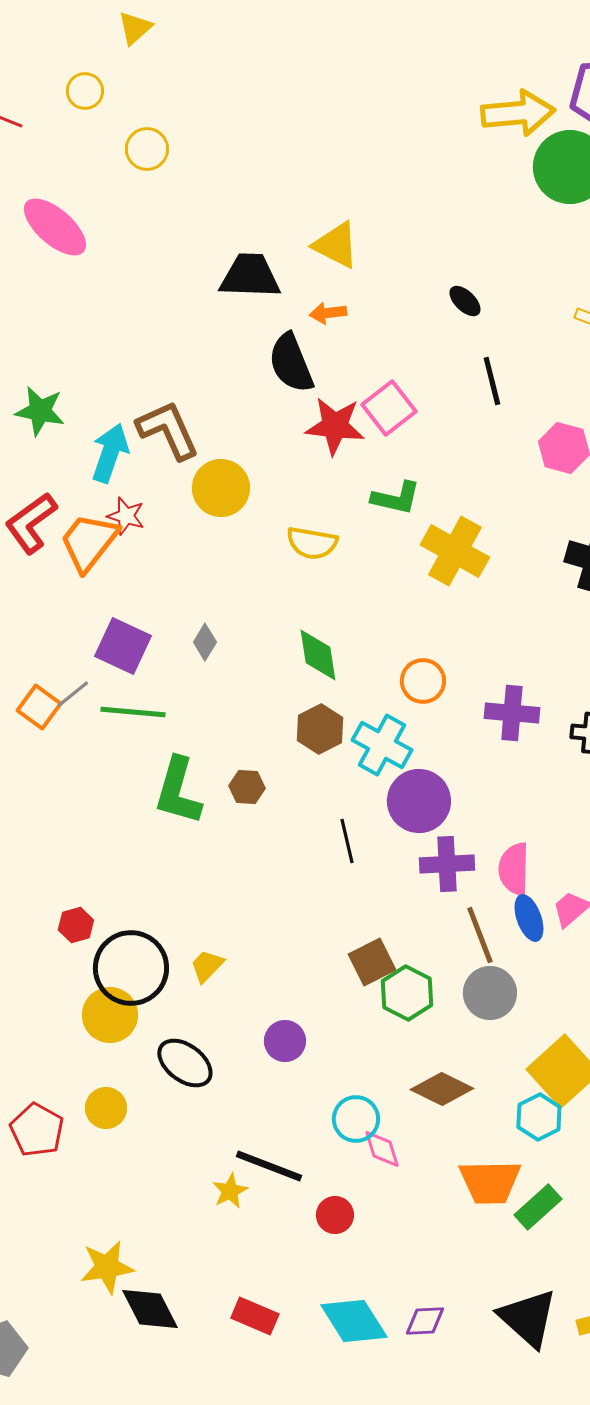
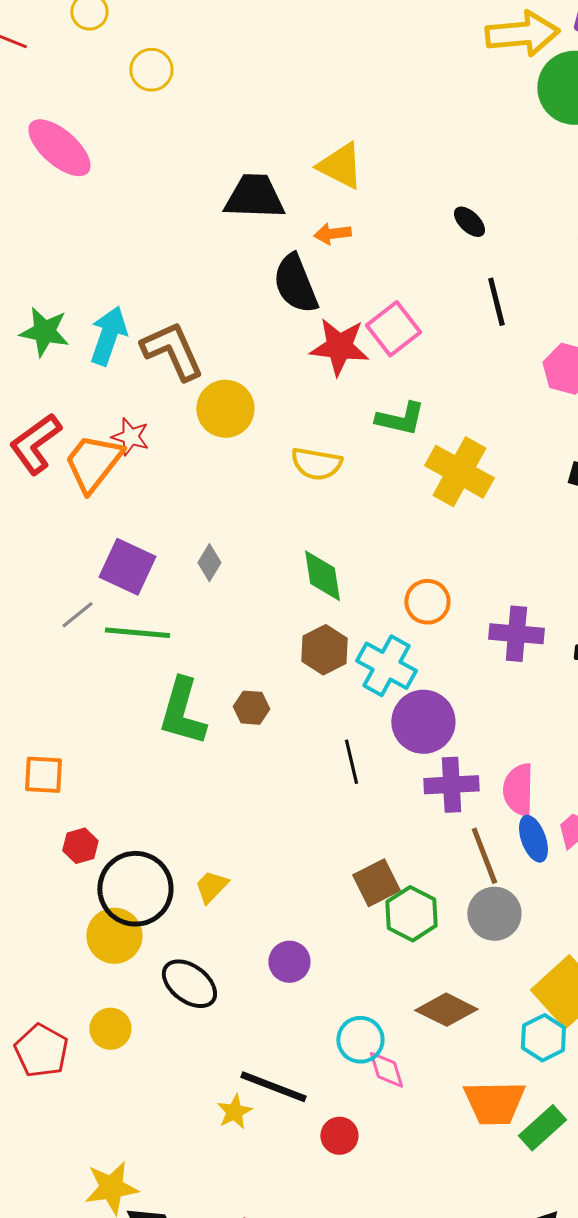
cyan arrow: (110, 453) -> (108, 336), moved
orange square: (39, 707) -> (43, 775), moved, turned -33

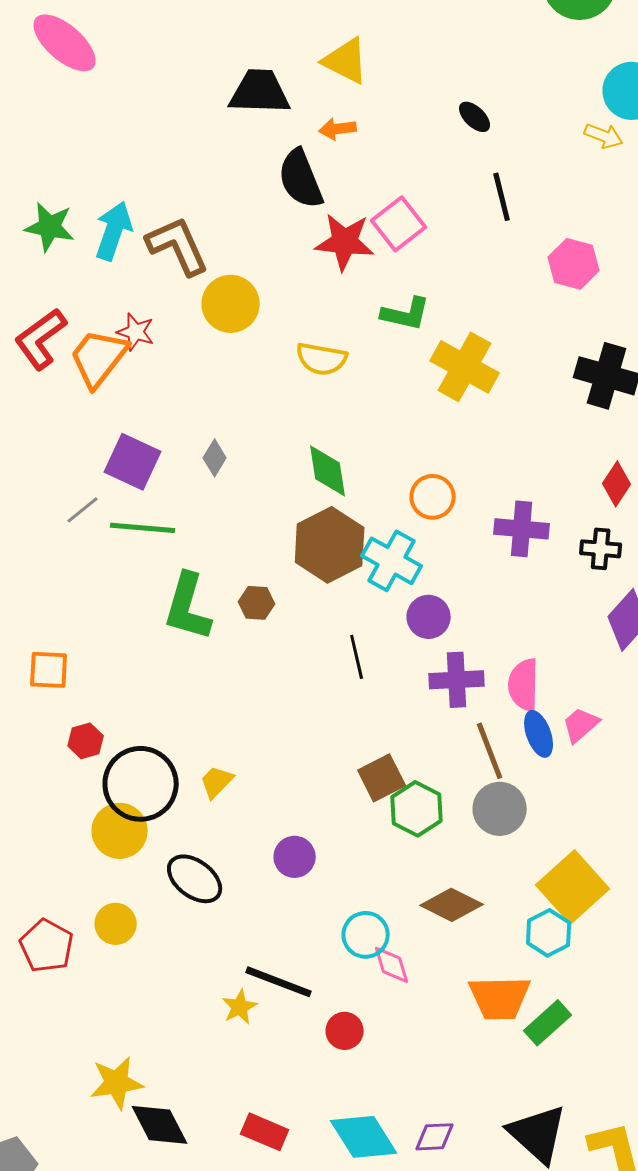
brown hexagon: (324, 650) -> (330, 545), size x1.5
purple circle: (423, 722) -> (429, 617), size x0.7

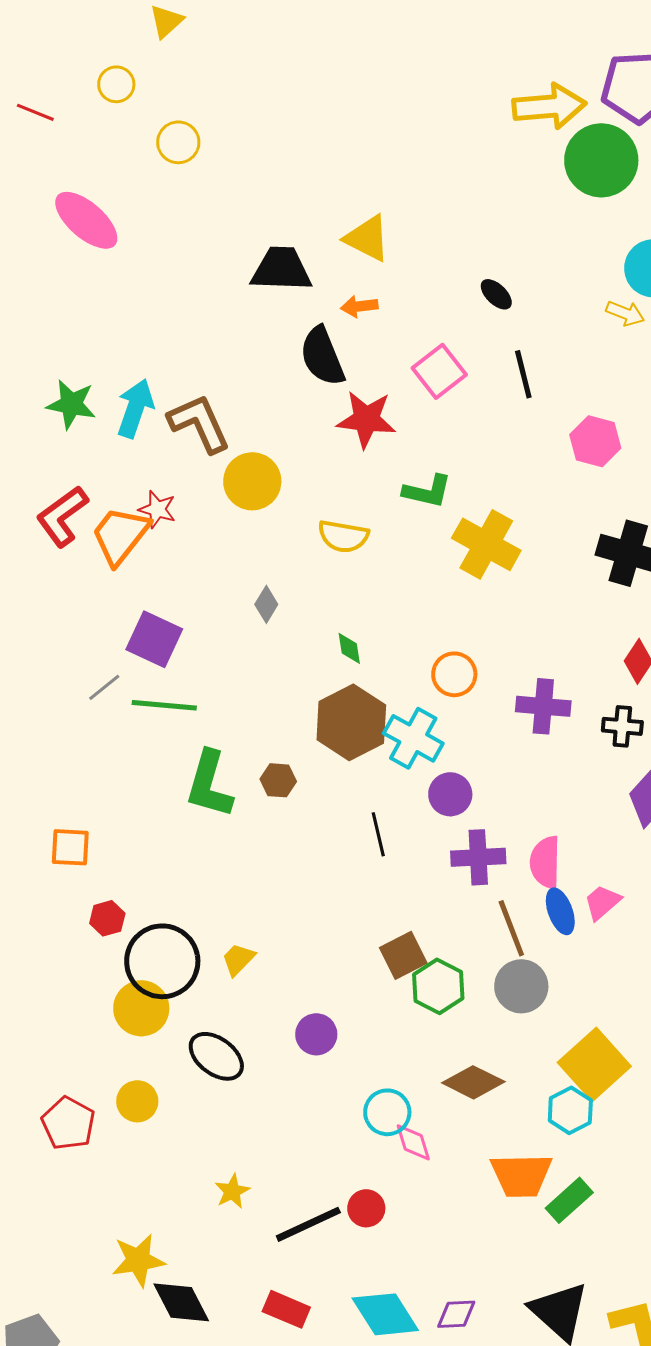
pink square: (399, 224) -> (439, 371), moved
gray diamond: (215, 458) -> (266, 604), moved
green diamond: (328, 471) -> (349, 648), size x0.6
black line: (279, 982) -> (308, 1224), moved, turned -46
yellow star: (240, 1007) -> (232, 1191), moved

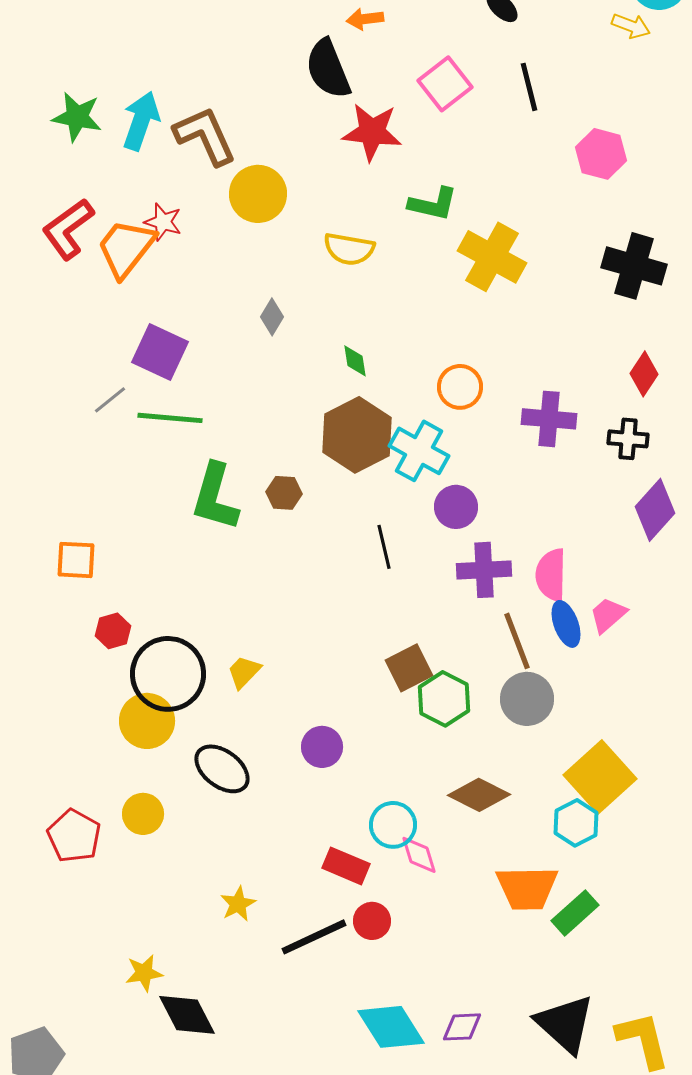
yellow star: (138, 1260) -> (144, 973), size x0.7
red rectangle: (286, 1309) -> (346, 866), moved

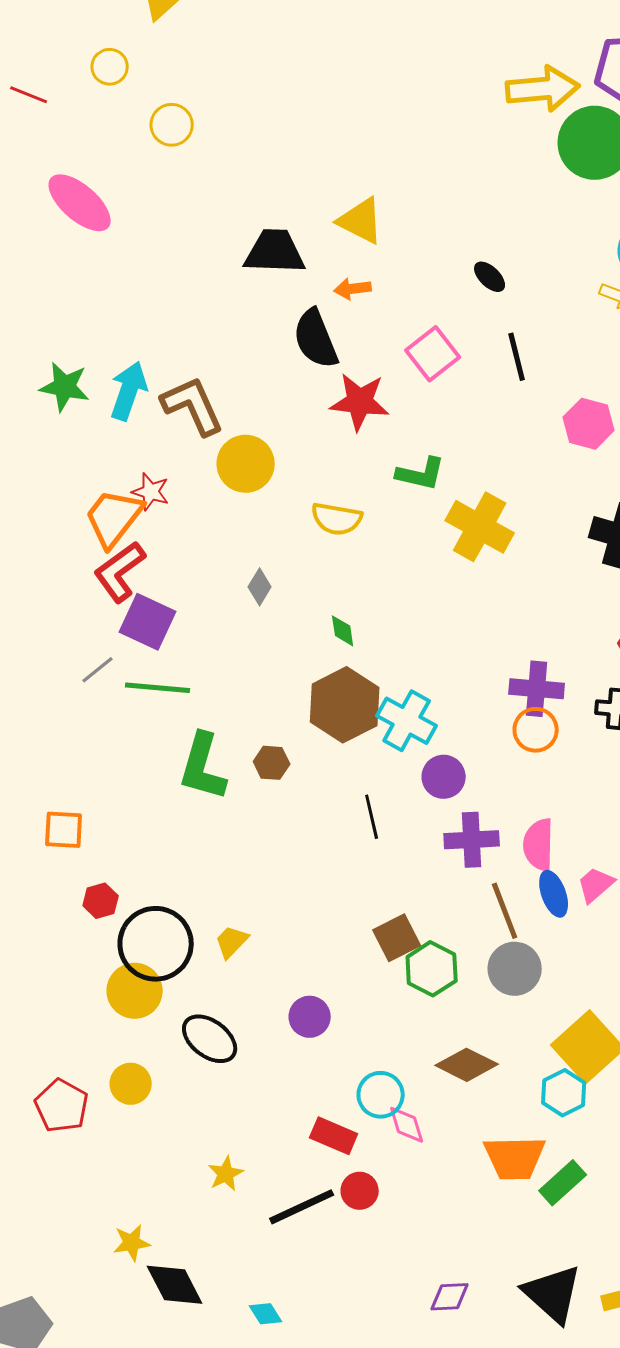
red L-shape: (68, 229) -> (120, 572), moved
orange circle: (460, 387) -> (536, 730), moved
cyan diamond: (391, 1027) -> (266, 1314), moved, size x0.5

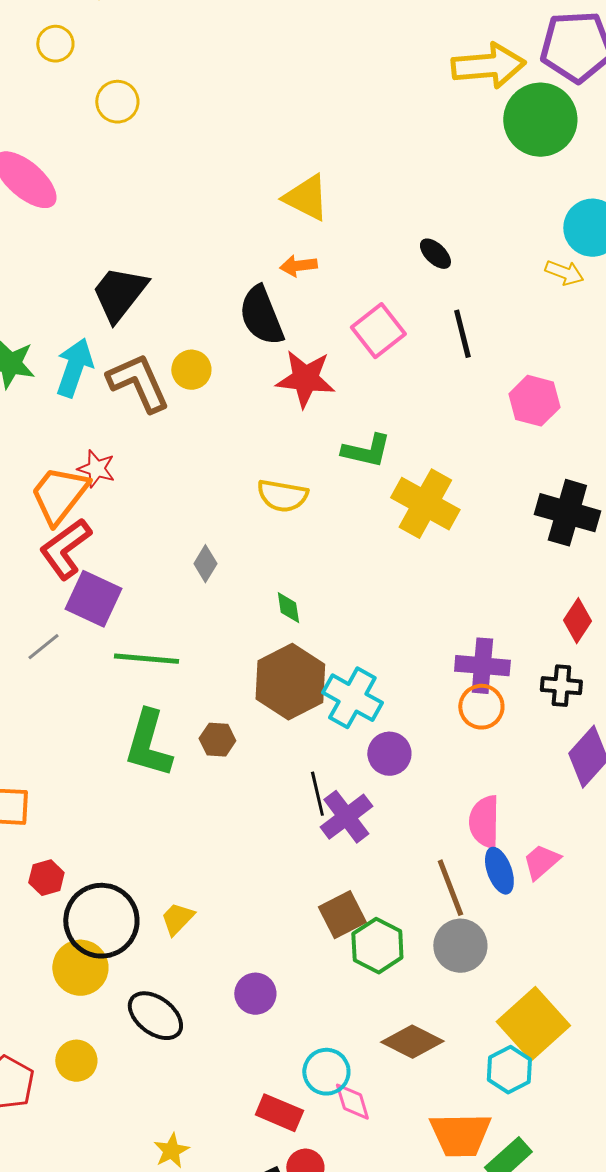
black trapezoid: (275, 252) -> (119, 294), moved, turned -54
yellow circle: (246, 464) -> (191, 370), moved, size x0.7
green line: (158, 688) -> (146, 659), moved
purple cross: (472, 840) -> (346, 817), moved, turned -34

